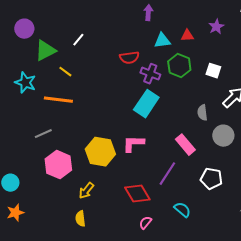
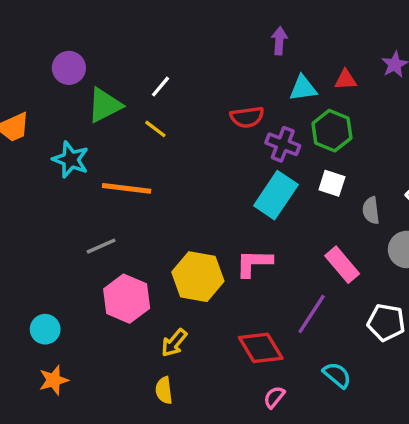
white square: (213, 71) -> (332, 183), moved
yellow line: (65, 72) -> (155, 129), moved

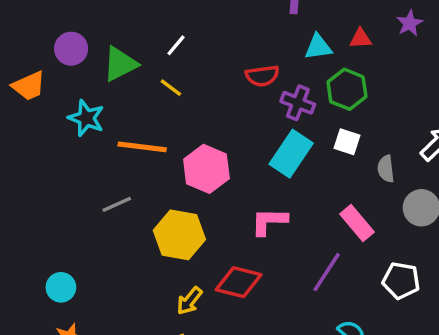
purple circle: (69, 68) -> (71, 49), moved
yellow hexagon: (198, 277) -> (179, 235), moved
pink hexagon: (127, 299) -> (206, 169), moved
red diamond: (261, 348) -> (239, 282), moved, turned -45

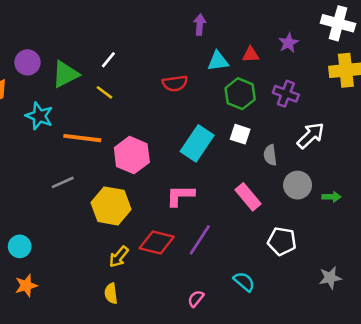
purple cross: (298, 103) -> (286, 94), moved
purple line: (327, 272) -> (200, 240), moved

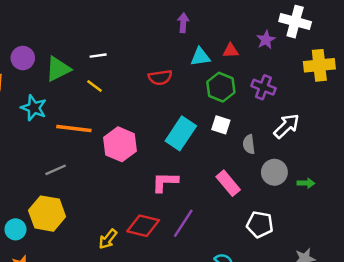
white cross: (338, 23) -> (295, 22), moved
white line: (108, 60) -> (98, 56), turned 42
yellow hexagon: (111, 206) -> (47, 214), moved

